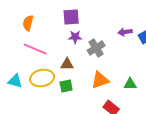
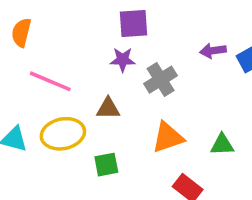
purple square: (71, 17) -> (133, 23), moved
orange semicircle: (28, 23) -> (21, 33), moved
green square: (66, 86) -> (106, 165), moved

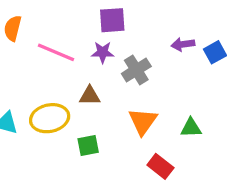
pink line: (50, 81) -> (56, 52), moved
orange triangle: (168, 137) -> (143, 121), turned -36

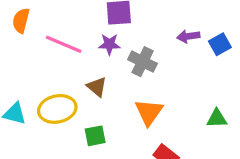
gray cross: (136, 70) -> (143, 62), turned -32
brown triangle: (90, 96) -> (97, 87), turned 40
green triangle: (191, 128) -> (217, 118), moved

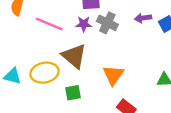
gray cross: (143, 62) -> (107, 23), moved
brown triangle: (97, 87) -> (74, 56), size x1.6

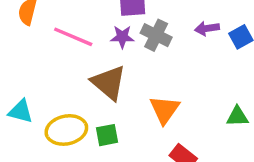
yellow ellipse: (45, 73) -> (66, 130), moved

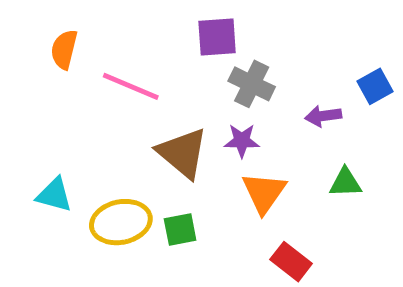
purple arrow: (207, 28) -> (323, 116), moved
purple star: (122, 37) -> (242, 141), moved
green triangle: (237, 116) -> (345, 183), moved

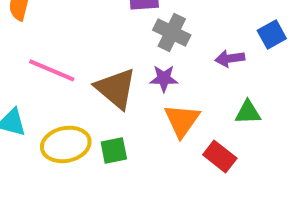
pink line: (131, 86) -> (52, 70), moved
red rectangle: (291, 262) -> (220, 156), moved

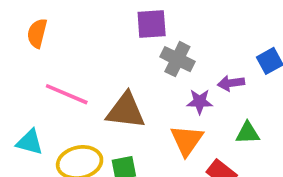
purple star: (164, 78) -> (200, 102), moved
brown triangle: (116, 88) -> (126, 111), turned -33

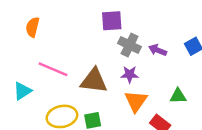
purple arrow: (231, 83) -> (158, 50), moved, turned 30
purple star: (200, 102) -> (130, 74), moved
cyan triangle: (30, 142) -> (22, 91), moved, turned -48

